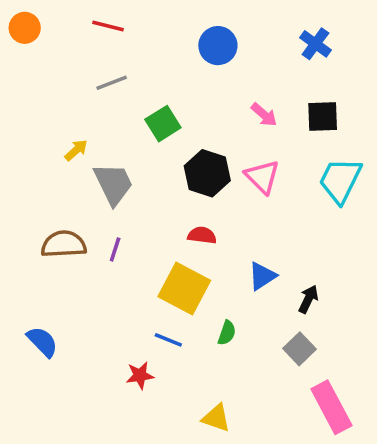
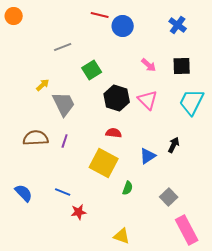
red line: (108, 26) -> (100, 15), moved
black arrow: (308, 299) -> (174, 145), moved
blue line: (168, 340) -> (63, 192), moved

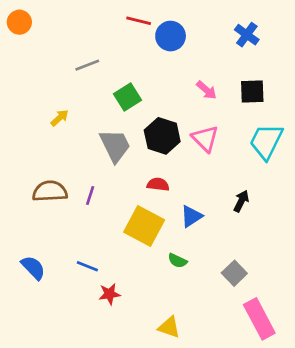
gray trapezoid: (64, 104) -> (115, 146), moved
blue triangle: (148, 156) -> (191, 216), moved
green semicircle: (128, 188) -> (177, 261), turned 96

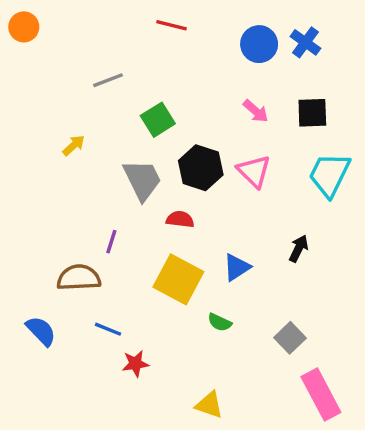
blue circle: (171, 36) -> (259, 44), moved
red semicircle: (158, 184) -> (180, 219), moved
brown semicircle: (50, 191) -> (79, 278), moved

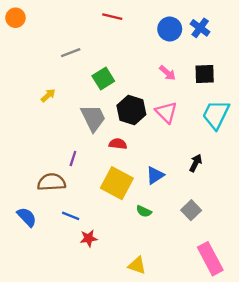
gray square: (290, 338) -> (191, 210), moved

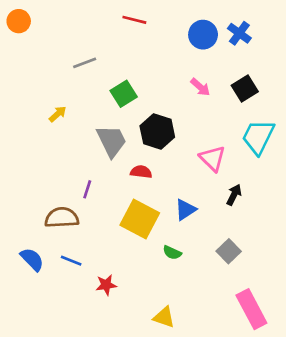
black square: (205, 74) -> (245, 88), turned -30
pink triangle: (166, 112) -> (212, 158), moved
blue line: (71, 216) -> (71, 261), moved

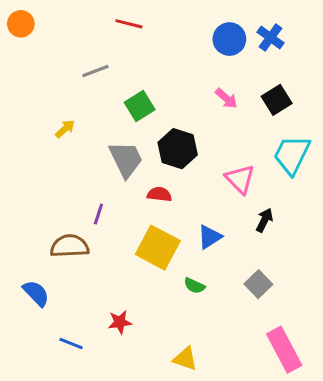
red line: (134, 20) -> (129, 24), moved
blue line: (71, 261) -> (71, 343), moved

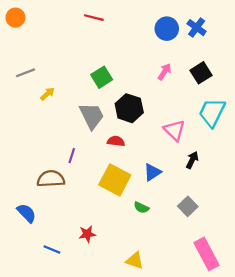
gray line: (95, 71) -> (25, 73), moved
pink arrow: (226, 98) -> (165, 72), turned -98

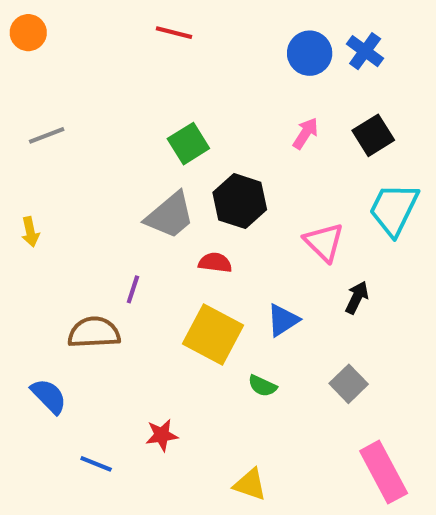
yellow arrow: (47, 94) -> (30, 232), moved, turned 120
gray trapezoid: (92, 116) -> (170, 215), turned 76

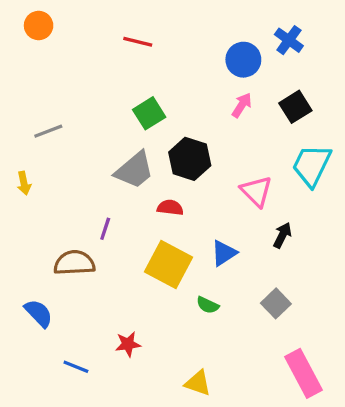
orange circle: (28, 33) -> (39, 26), moved
red line: (174, 33) -> (138, 42), moved
blue circle: (310, 53) -> (243, 60), moved
gray line: (47, 135) -> (48, 131), moved

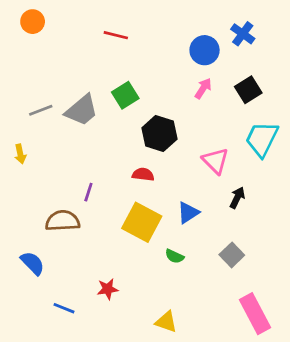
gray trapezoid: (134, 170) -> (82, 110), moved

